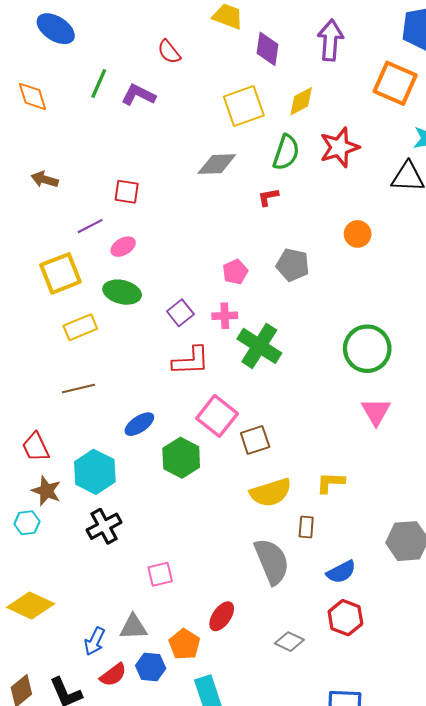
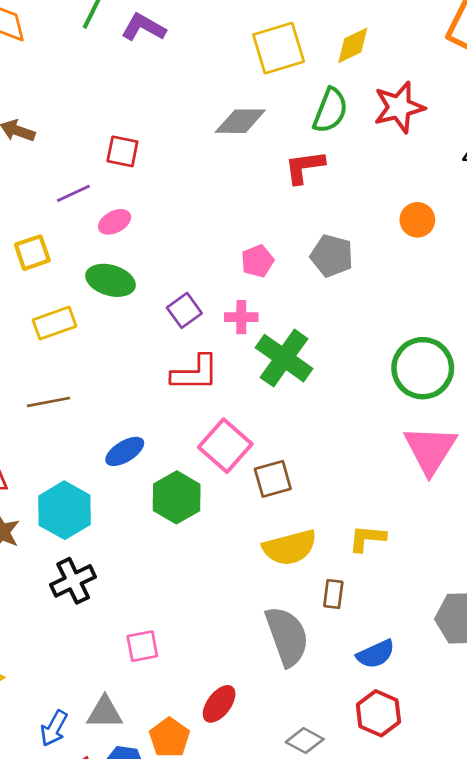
red L-shape: (268, 197) -> (304, 167), size x1.5
yellow square: (60, 273) -> (32, 253), size x0.7
pink triangle: (376, 412) -> (430, 450), size x1.4

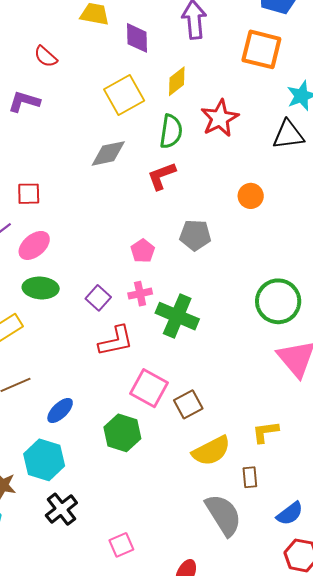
pink ellipse: (115, 222) -> (34, 245), size x1.4
blue ellipse: (125, 451) -> (60, 411), moved

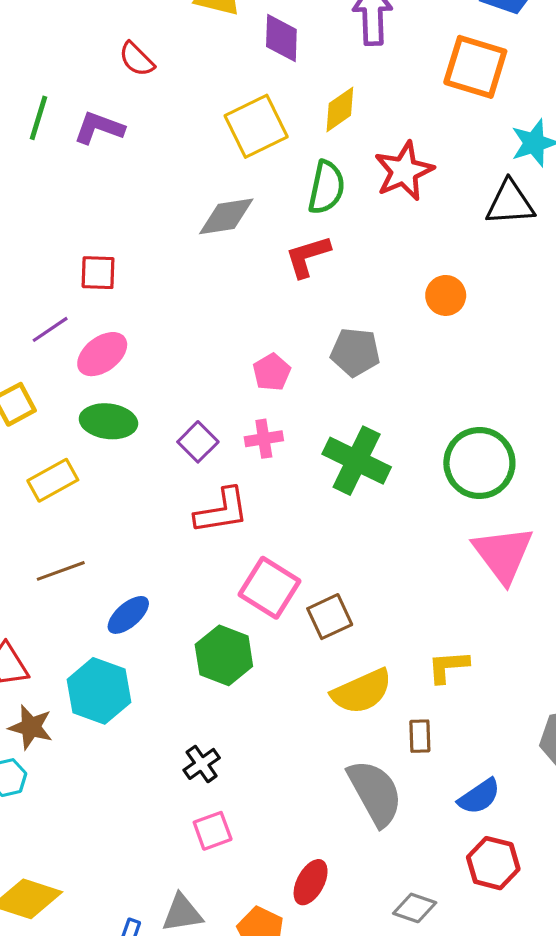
green cross: (177, 316) -> (357, 461), moved
black cross: (61, 509) -> (202, 764), moved, size x0.7

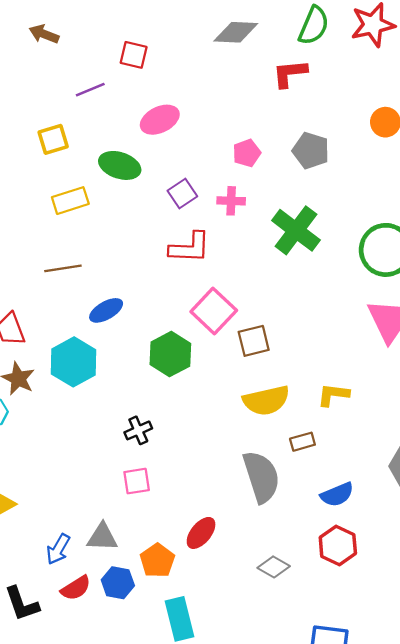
pink ellipse: (102, 354) -> (160, 120), moved
brown rectangle: (420, 736) -> (302, 442), turned 65

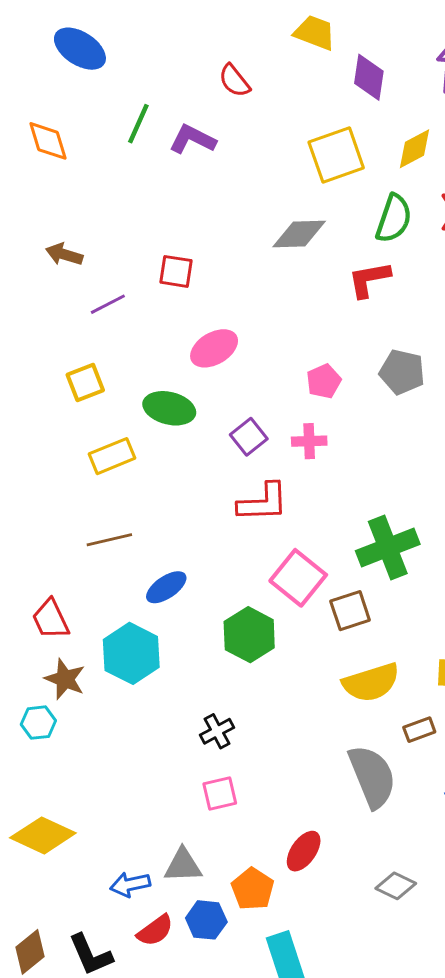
purple line: (90, 90) -> (108, 304), moved
green cross: (296, 230) -> (388, 548), moved, turned 36
blue arrow: (58, 549) -> (130, 884), turned 52

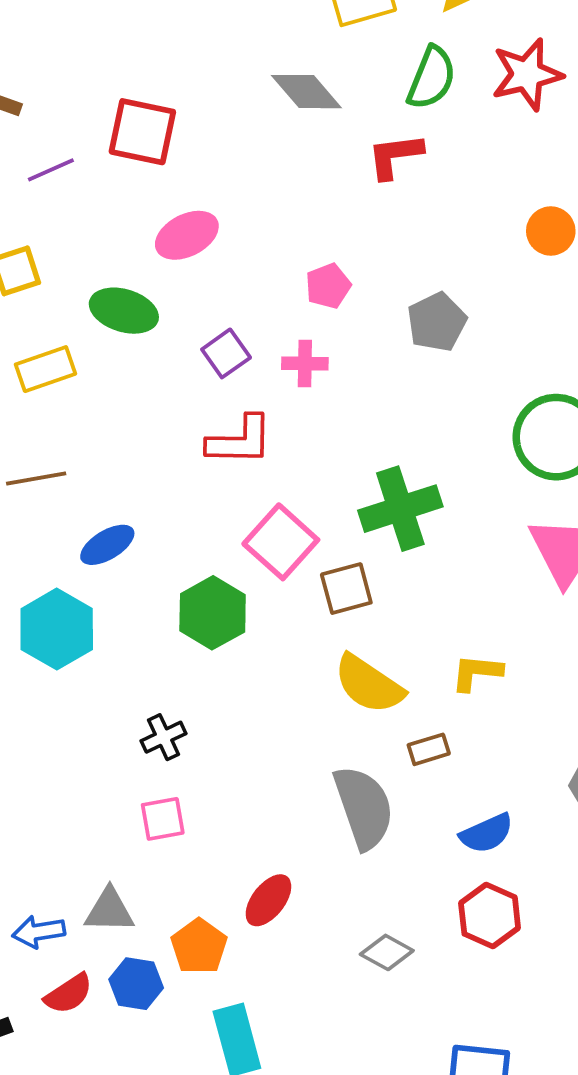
gray diamond: (299, 234) -> (306, 92), turned 48
red square: (176, 271) -> (142, 132), size x1.5
gray pentagon: (402, 372) -> (437, 322), moved, turned 30
yellow semicircle: (371, 682) -> (369, 684), turned 48

